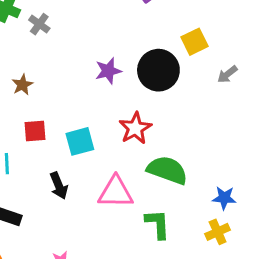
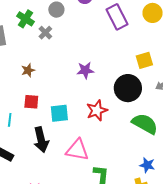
black circle: (158, 70) -> (128, 88), moved
green semicircle: (167, 170) -> (145, 124), moved
black arrow: (59, 186) -> (41, 140), size x1.4

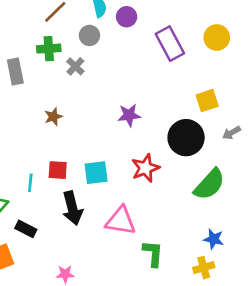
green cross: (26, 19) -> (49, 49), turned -36
red square: (31, 102) -> (58, 170), moved
green semicircle: (145, 124) -> (209, 184), turned 104

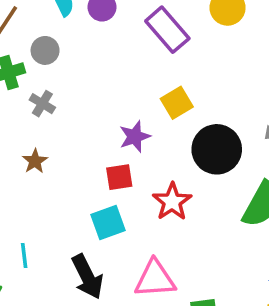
gray circle: (89, 35) -> (45, 50), moved
gray cross: (75, 66) -> (42, 104), moved
yellow square: (207, 101) -> (177, 103), moved
red square: (58, 170) -> (119, 177), moved

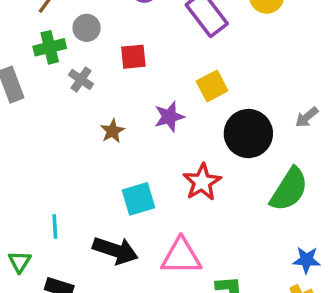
brown star: (35, 161) -> (112, 131), moved
red square: (119, 177) -> (133, 57), moved
black arrow: (87, 277) -> (115, 250), turned -48

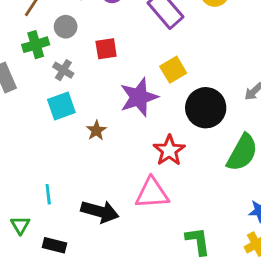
purple star: (169, 117) -> (139, 97), size x1.5
brown star: (112, 131) -> (96, 130), moved
cyan square: (139, 199) -> (61, 106), moved
pink triangle: (181, 256) -> (152, 193), moved

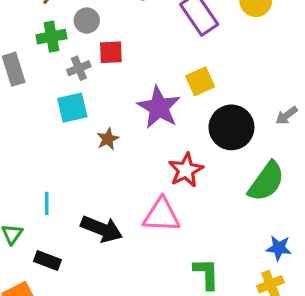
red square: (106, 49) -> (111, 52), moved
gray cross: (63, 70) -> (79, 68), turned 30
purple star: (139, 97) -> (159, 107), turned -30

